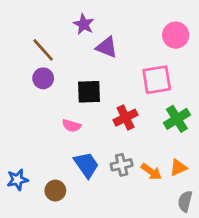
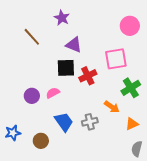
purple triangle: (107, 47) -> (74, 45), moved
purple circle: (43, 78) -> (32, 96), moved
red cross: (126, 118) -> (88, 76), moved
pink semicircle: (72, 126) -> (53, 93), turned 136
orange arrow: (151, 172) -> (112, 107), moved

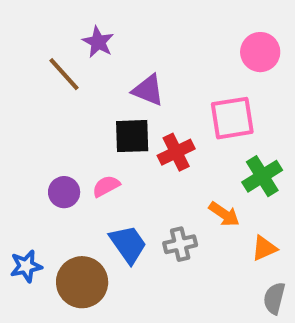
purple star: (62, 18) -> (98, 42), moved
brown circle: (41, 141) -> (82, 282), size x1.6

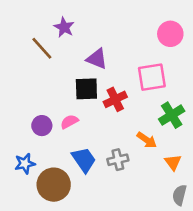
orange triangle: (264, 248) -> (173, 162), turned -42
blue star: (26, 266) -> (25, 164), moved

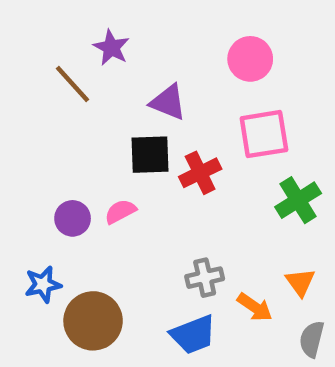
pink circle: (170, 34) -> (250, 59), moved
orange arrow: (147, 140) -> (255, 307), moved
blue trapezoid: (84, 160) -> (193, 335), moved, turned 104

